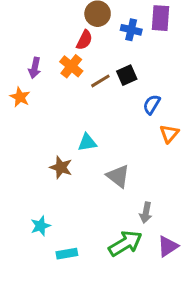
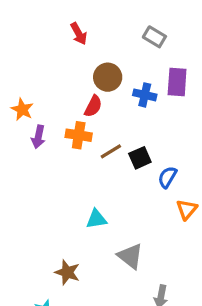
orange cross: (71, 66) -> (79, 135), turned -30
black square: (127, 75) -> (140, 158), moved
orange star: (20, 97) -> (22, 109), moved
brown star: (61, 167) -> (67, 272), moved

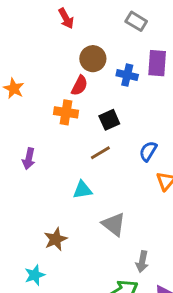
purple arrow: (38, 137) -> (29, 159), moved
brown line: (111, 151) -> (100, 153), moved
black square: (140, 158) -> (109, 120), moved
brown star: (67, 272) -> (56, 239), turned 30

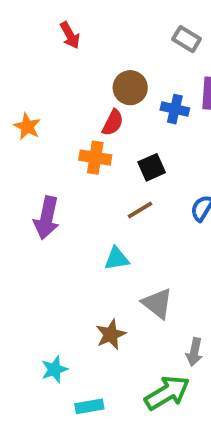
red arrow: (66, 18) -> (70, 35), moved
purple arrow: (29, 159) -> (47, 218), size x1.5
brown star: (56, 239) -> (111, 334), moved

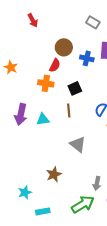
brown line: (140, 210) -> (69, 110), turned -64
cyan triangle: (117, 259) -> (43, 119), moved
gray triangle: (157, 303) -> (78, 144), moved

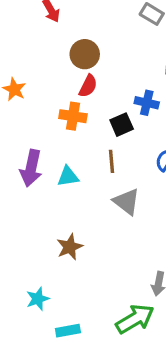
brown circle: (64, 47) -> (85, 54), moved
blue cross: (87, 58) -> (147, 103), moved
gray triangle: (78, 144) -> (127, 202), moved
brown star: (54, 174) -> (70, 247), moved

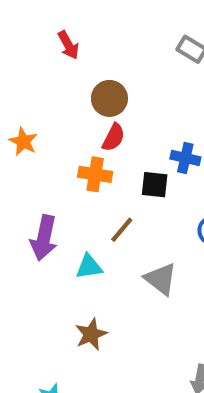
black square: (122, 125) -> (155, 185), turned 30
brown line: (112, 161) -> (122, 230), moved, turned 45
cyan triangle: (68, 176) -> (89, 267), moved

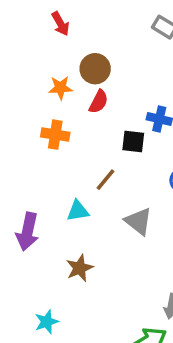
orange star: (23, 142) -> (60, 88), moved, turned -30
orange cross: (95, 174) -> (55, 135), moved
purple arrow: (44, 238) -> (28, 232), moved

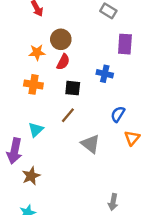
black square: (133, 142) -> (73, 88), moved
cyan triangle: (78, 211) -> (36, 130), moved, turned -35
brown star: (80, 268) -> (31, 176), moved

